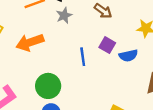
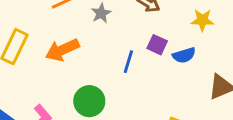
blue line: (83, 57) -> (128, 62), turned 30

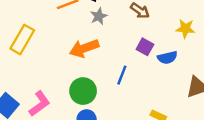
orange arrow: (62, 50) -> (84, 48), moved
blue line: (128, 62) -> (122, 75), moved

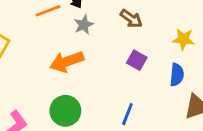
blue semicircle: (167, 58) -> (177, 75), moved, turned -72
blue line: (122, 75) -> (127, 114), moved

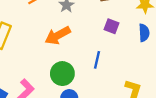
blue line: (127, 114) -> (97, 60), moved

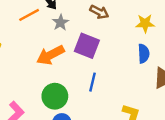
purple square: (111, 26) -> (87, 46), moved, size x1.5

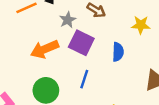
gray star: (60, 22) -> (68, 20), moved
blue semicircle: (144, 54) -> (118, 52), moved

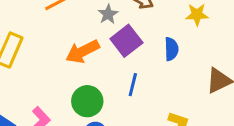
purple square: (81, 43) -> (126, 41), turned 30

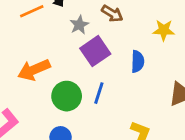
orange arrow: (82, 52) -> (34, 70), moved
green circle: (87, 101) -> (67, 96), moved

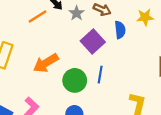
gray star: (79, 25) -> (77, 13), moved
blue semicircle: (138, 61) -> (120, 30), moved

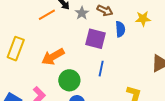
purple square: (93, 41) -> (95, 39), turned -35
green circle: (75, 80) -> (69, 80), moved

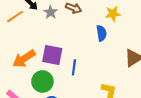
blue semicircle: (120, 29) -> (101, 33), moved
purple square: (95, 39) -> (52, 55), moved

